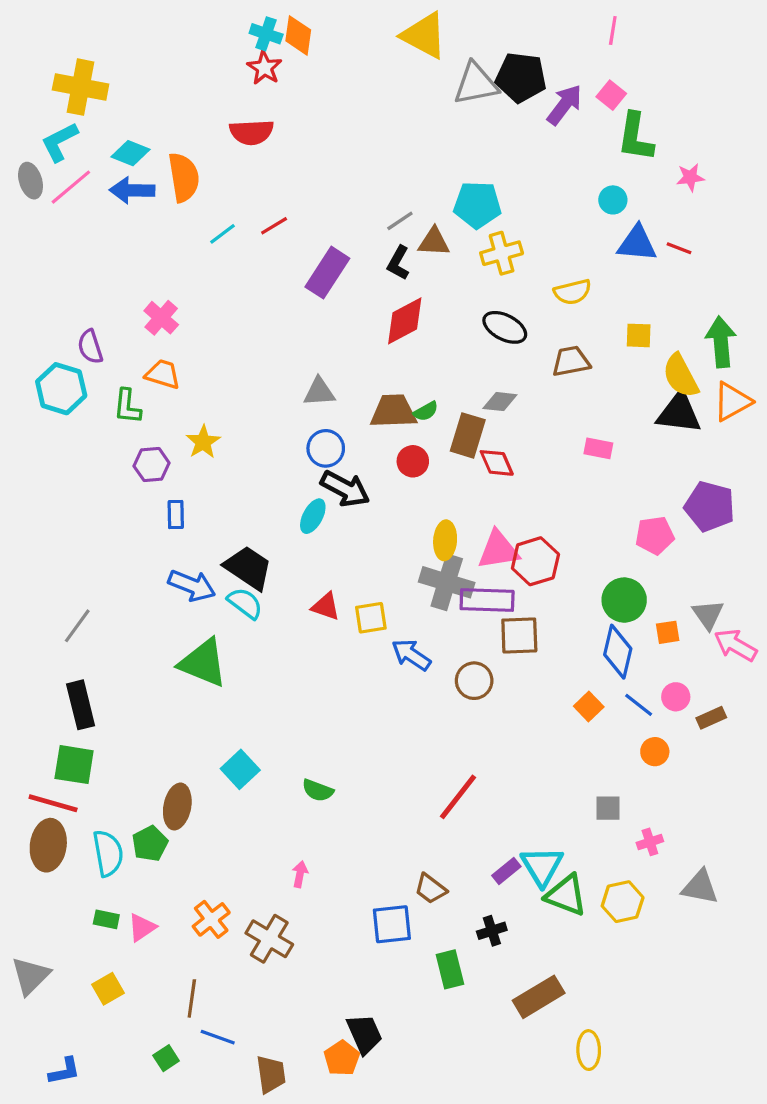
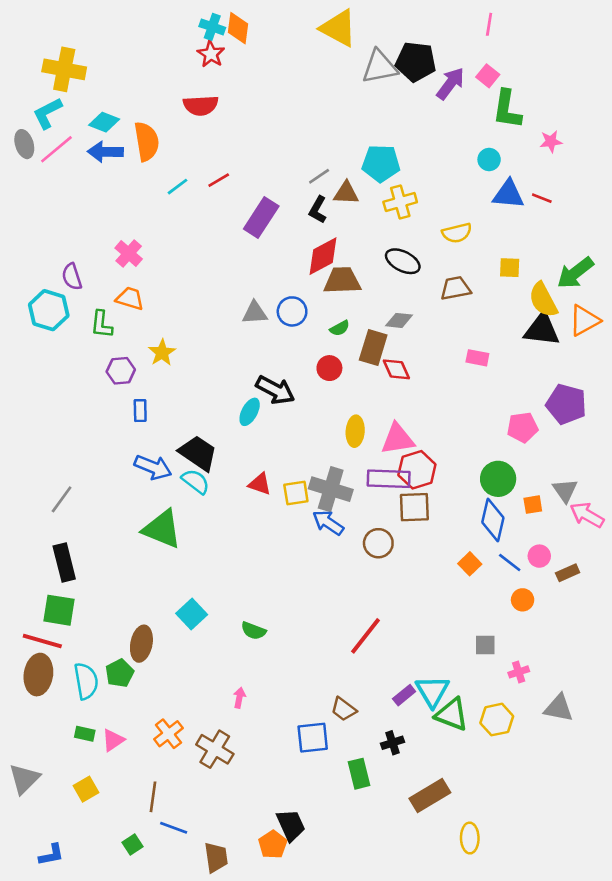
green arrow: (721, 342) -> (575, 273), turned -123
brown trapezoid: (393, 411) -> (342, 281), moved
blue circle: (326, 448) -> (292, 311), moved
red hexagon: (535, 561) -> (417, 470), moved
gray cross: (447, 582) -> (331, 489), moved

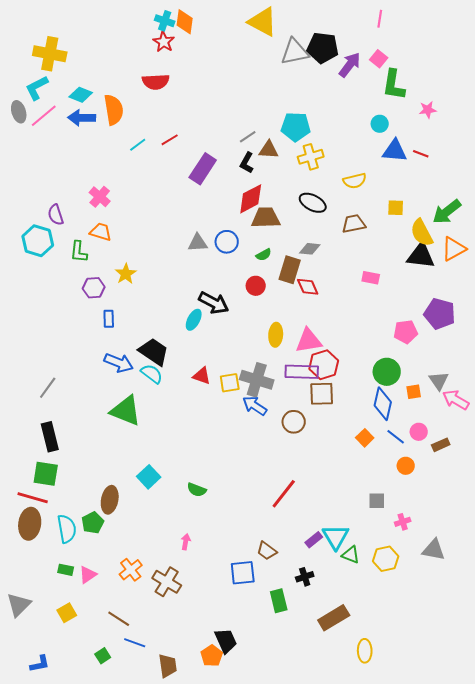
green triangle: (452, 714) -> (351, 555), size x0.7
brown line: (153, 797) -> (119, 619), turned -65

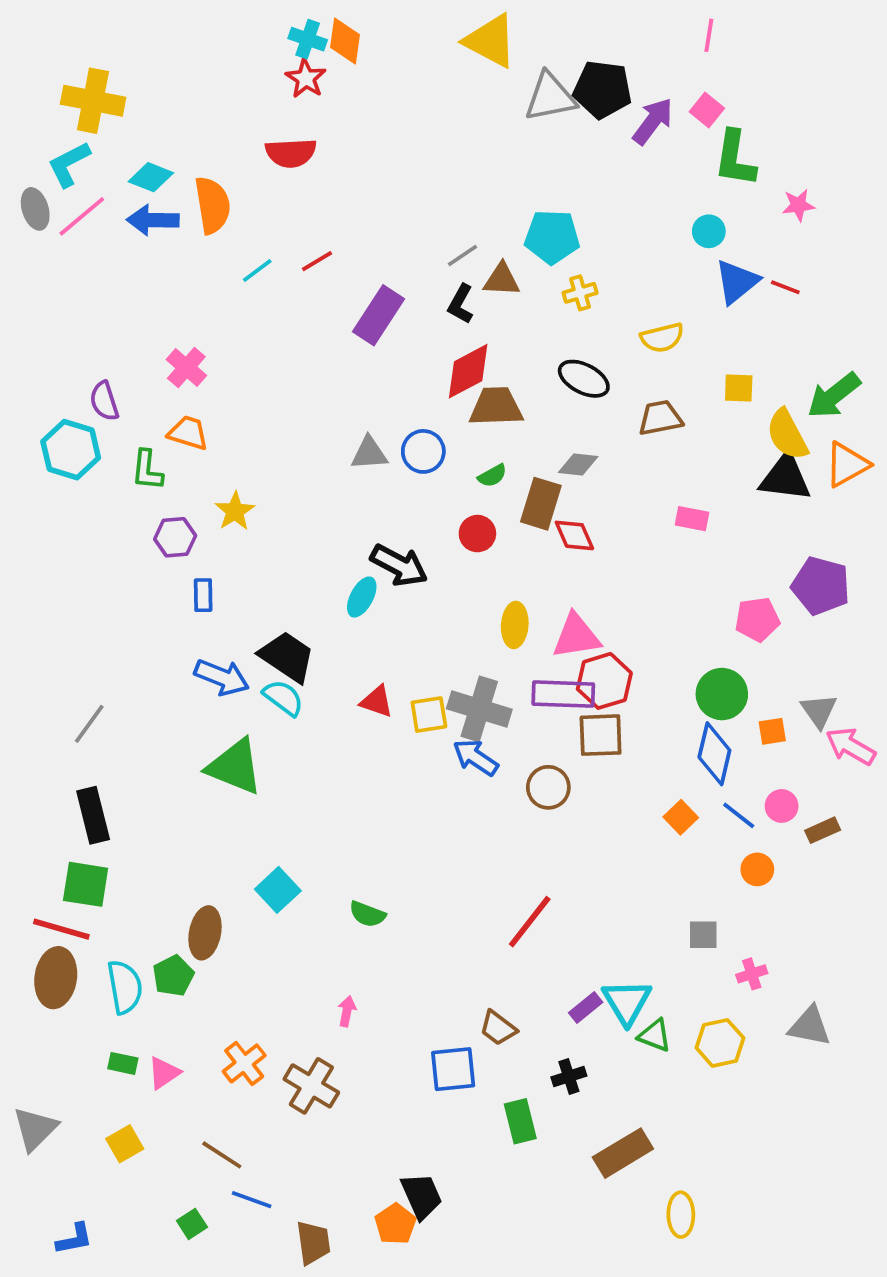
blue triangle: (395, 151) -> (737, 282), turned -44
yellow cross: (311, 157) -> (580, 293), size x0.7

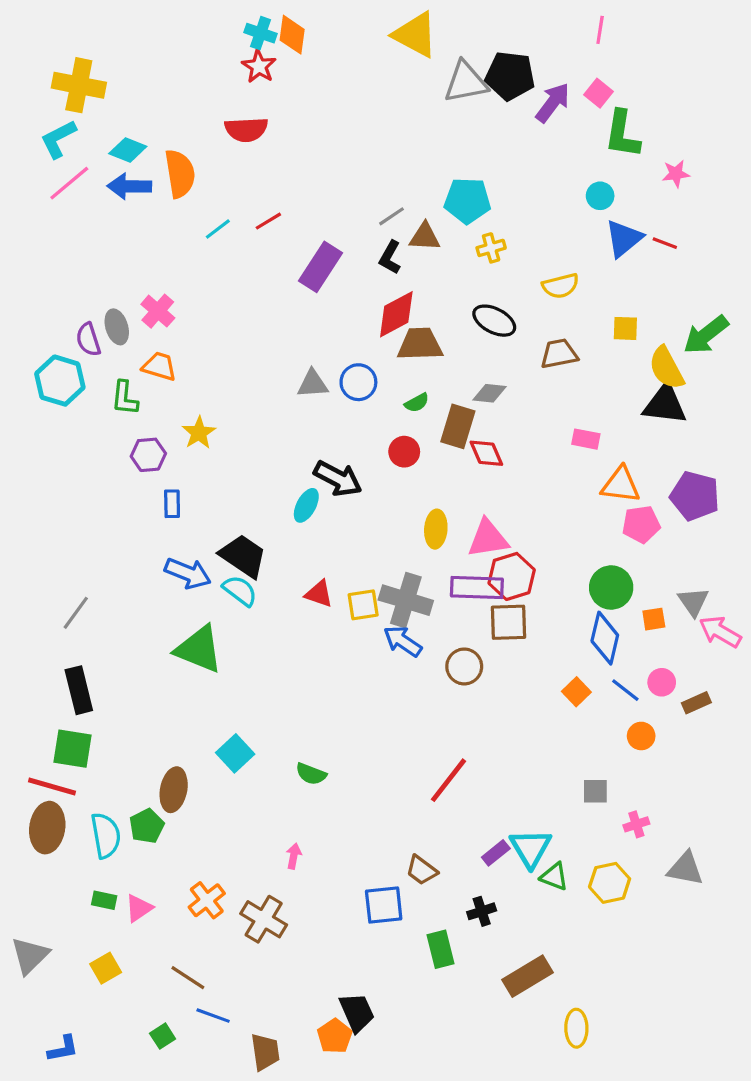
gray ellipse: (35, 209) -> (117, 327), moved
orange triangle: (847, 465) -> (621, 485), moved, turned 36

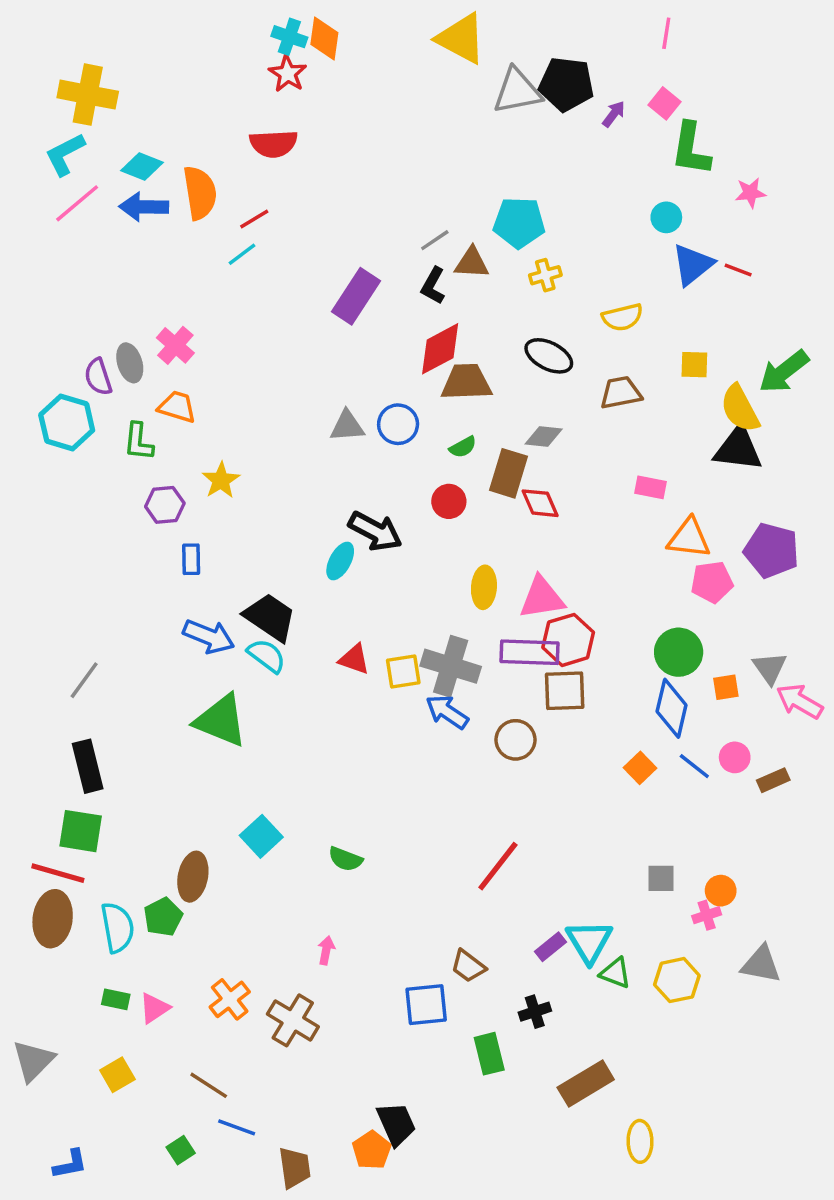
purple arrow: (553, 103) -> (614, 114), size x0.6
red line: (268, 221) -> (254, 219), moved
orange circle: (641, 736) -> (721, 891), moved

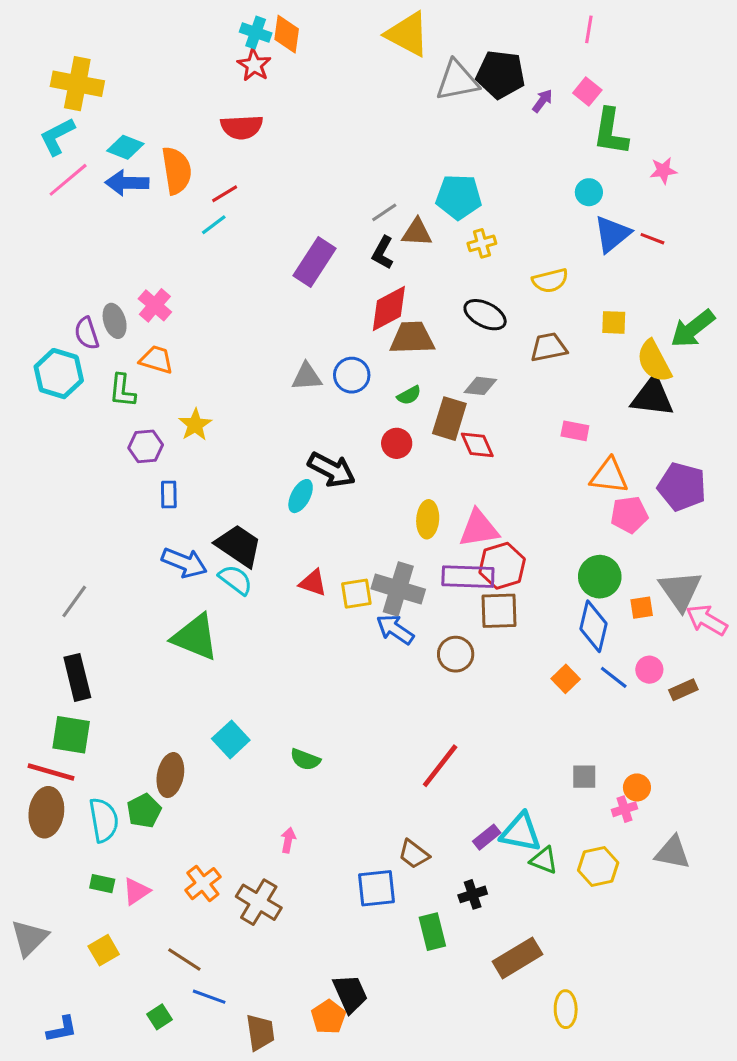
gray triangle: (770, 668) -> (680, 591), size x1.4
cyan triangle: (589, 941) -> (521, 832), turned -48

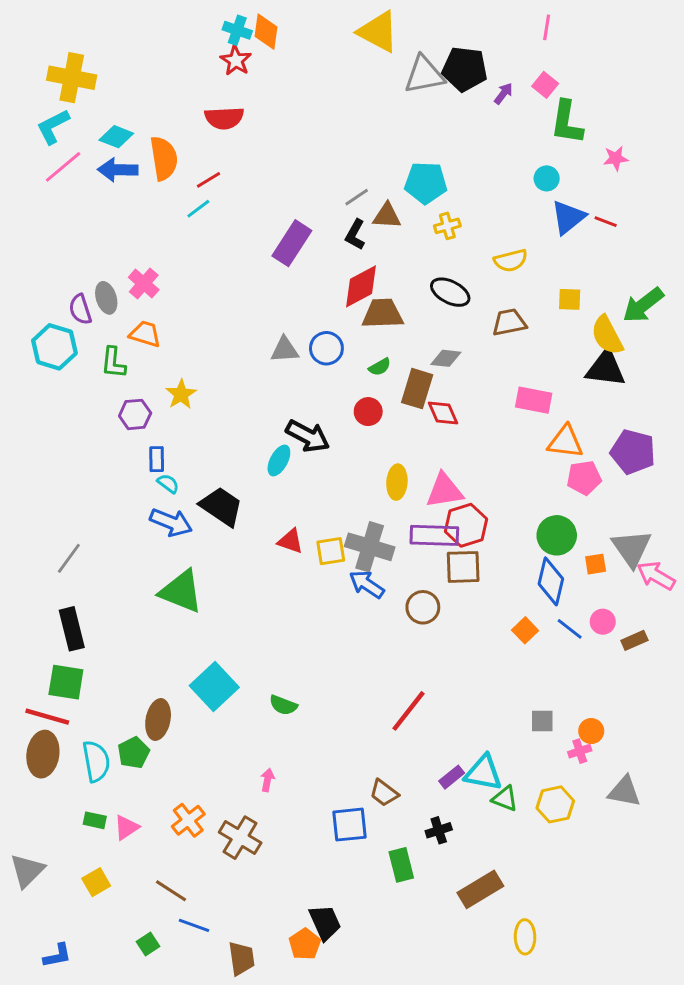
pink rectangle: (575, 431) -> (534, 400), size x1.4
cyan semicircle: (235, 580) -> (168, 484), moved, size x0.7
cyan square: (231, 739) -> (214, 686), size x1.4

